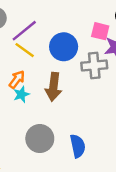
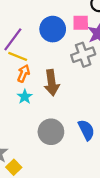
blue circle: (64, 47) -> (53, 29), moved
orange arrow: (17, 79) -> (24, 73), moved

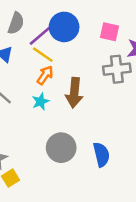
pink square: (81, 23) -> (110, 32), moved
blue circle: (53, 29) -> (64, 27), moved

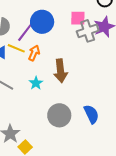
yellow line: (43, 55) -> (16, 48), moved
gray cross: (117, 69) -> (88, 31), moved
orange arrow: (45, 75) -> (34, 53), moved

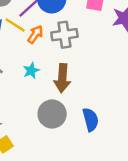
gray cross: (88, 31) -> (64, 35), moved
brown arrow: (61, 71) -> (62, 78), moved

